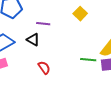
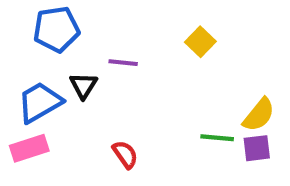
black triangle: (33, 40) -> (83, 86), moved, turned 32

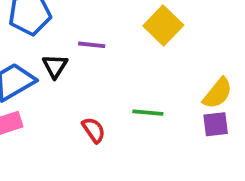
yellow square: (200, 42) -> (163, 25), size x1.4
green line: (217, 138) -> (148, 113), moved

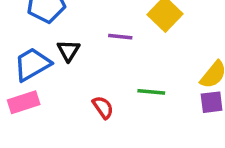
purple line: (92, 45) -> (120, 37), moved

